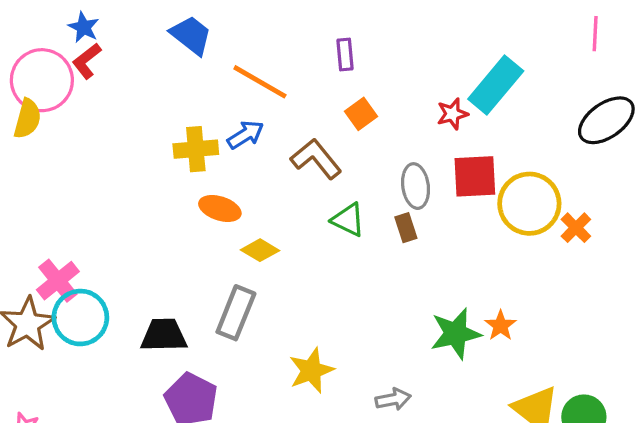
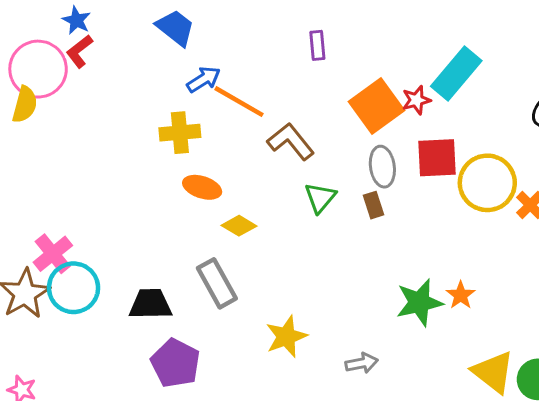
orange line: (260, 82) -> (239, 102), moved
orange square: (361, 114) -> (376, 106), moved, size x1.8
blue arrow: (246, 135) -> (204, 79), moved
green triangle: (348, 220) -> (320, 198), turned 44
gray rectangle: (236, 313) -> (217, 283), turned -51

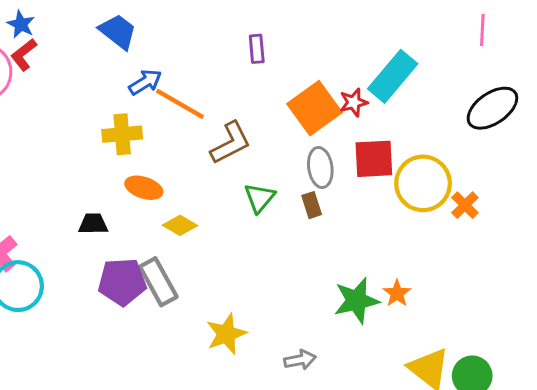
brown L-shape: (291, 141) -> (231, 143), turned 102
black trapezoid: (150, 304) -> (93, 224), moved, size x0.7
purple pentagon: (175, 363) -> (122, 282), moved, turned -30

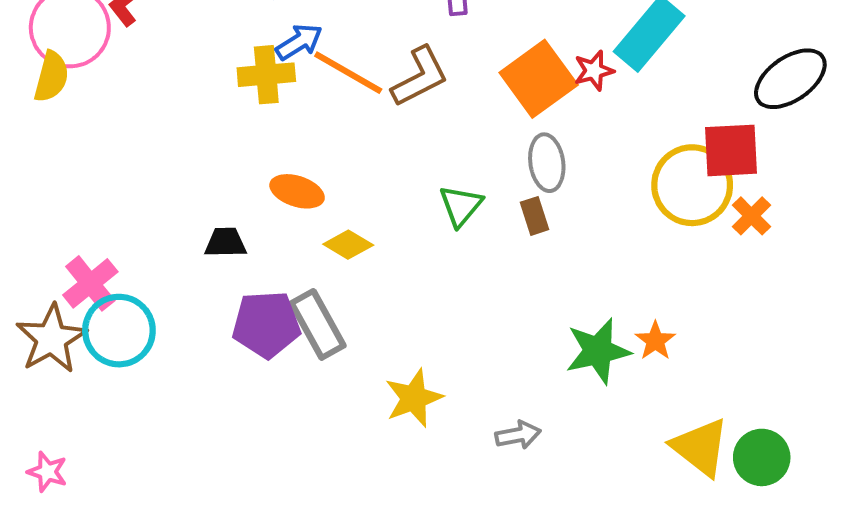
yellow cross: (122, 134) -> (266, 75), moved
brown L-shape: (231, 143) -> (420, 77), moved
red square: (374, 159) -> (731, 150), moved

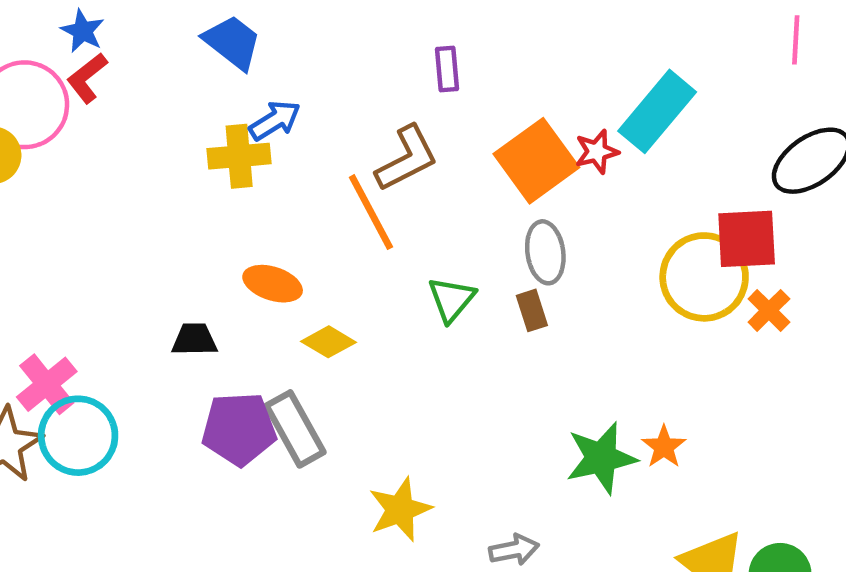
orange line: (348, 73) -> (371, 212), moved, turned 32

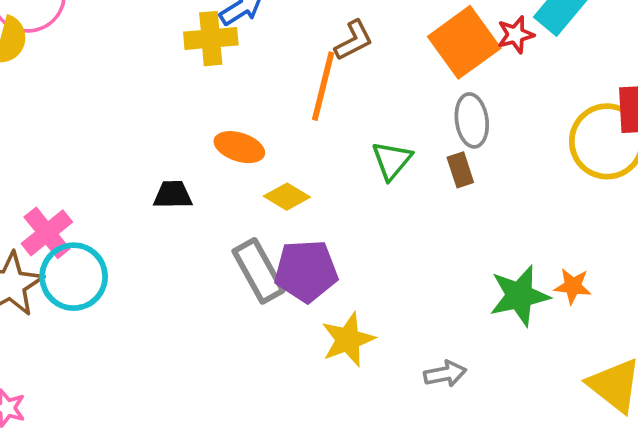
brown L-shape: (407, 158) -> (354, 40), size x0.7
orange line: (371, 212) -> (323, 86), turned 42
purple pentagon: (239, 429) -> (306, 271), moved
orange star: (664, 447) -> (573, 286), turned -30

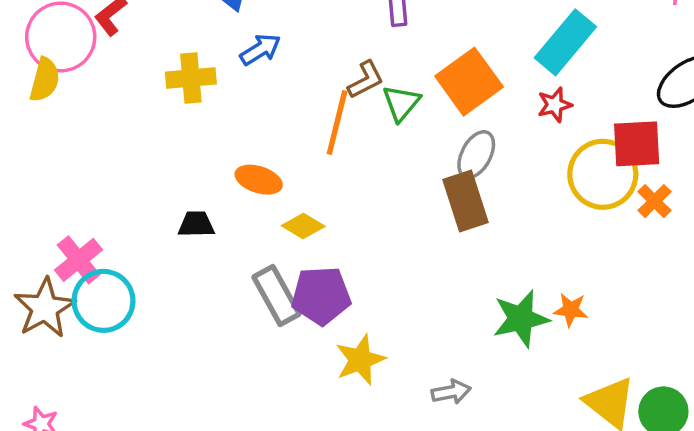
red star: (516, 35) -> (555, 105), moved
yellow cross: (211, 39) -> (191, 78), moved
gray ellipse: (472, 120) -> (476, 155), turned 36
green triangle: (392, 160) -> (401, 103), moved
brown rectangle: (460, 170) -> (465, 201), size x1.8

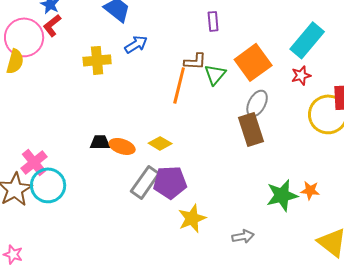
brown L-shape: (366, 80) -> (195, 61), turned 30
orange ellipse: (259, 180) -> (122, 146), moved
gray rectangle: (276, 296) -> (145, 182), turned 64

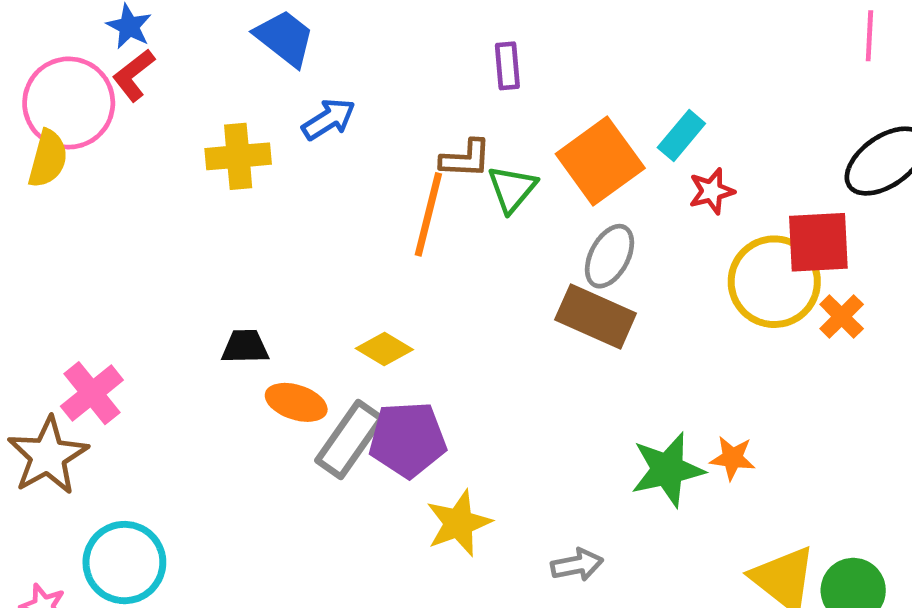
cyan rectangle: (307, 40) -> (681, 135), moved, size x0.6
brown rectangle: (251, 129) -> (596, 317), turned -48
orange ellipse: (122, 146) -> (296, 402), moved
cyan circle: (48, 185) -> (124, 563), moved

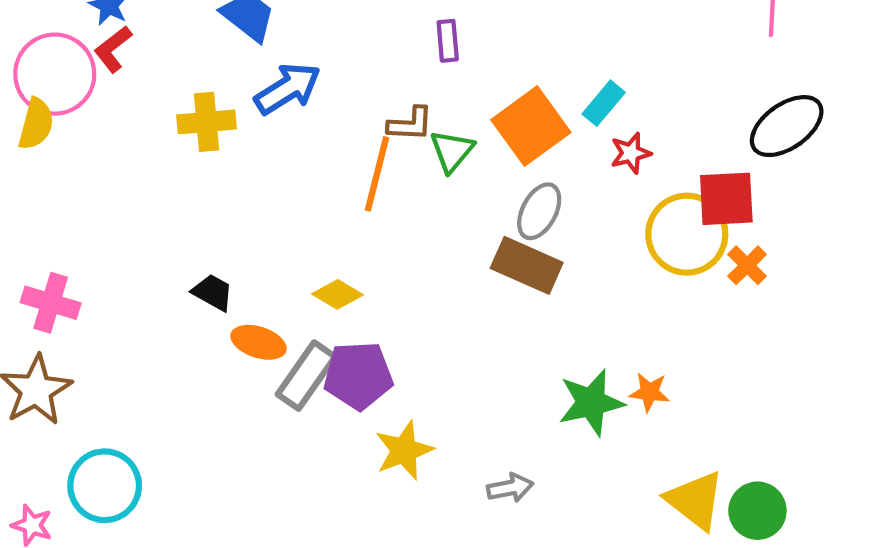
blue arrow: (329, 119) -> (288, 89), size x1.4
black trapezoid: (245, 347) -> (213, 292), turned 30
pink cross: (92, 393) -> (51, 303), moved, turned -34

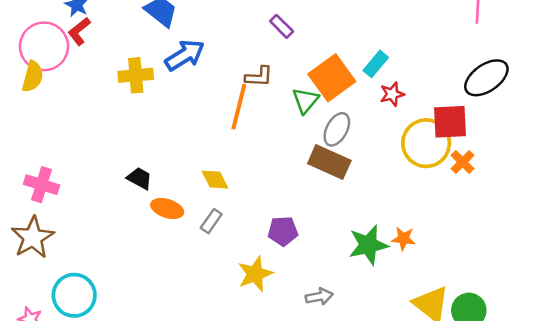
purple rectangle: (448, 41) -> (282, 26), turned -40
green triangle: (452, 151) -> (305, 100), moved
yellow diamond: (338, 294) -> (215, 180), turned 32
gray rectangle: (306, 376) -> (211, 221), moved, size x0.6
purple pentagon: (358, 376) -> (283, 231), moved, size x0.7

